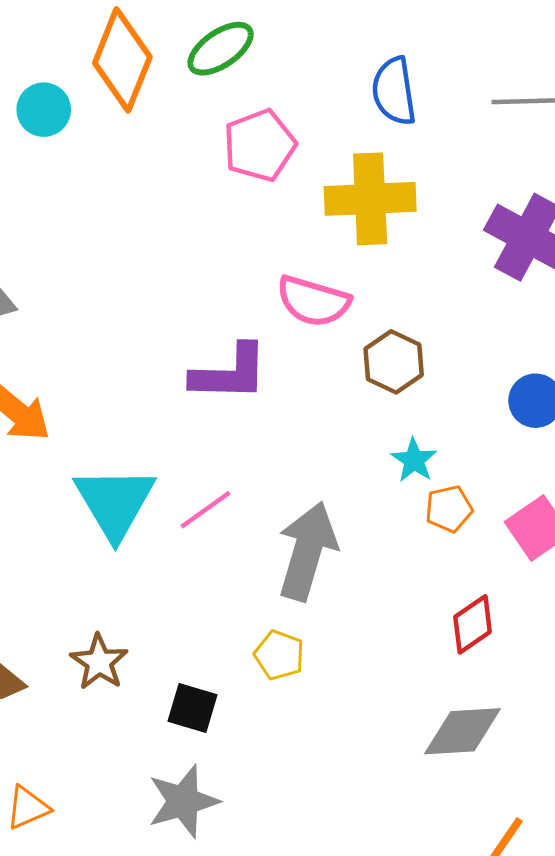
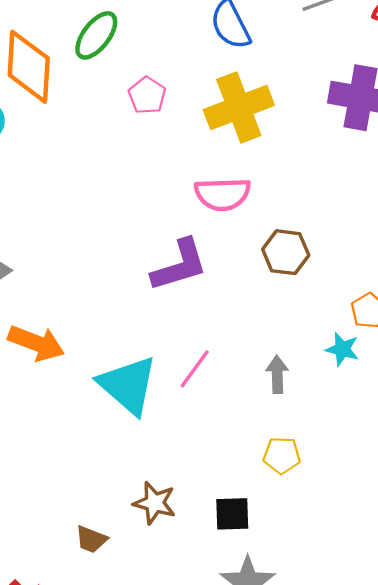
pink pentagon: (260, 145) -> (147, 95), size x0.7
brown hexagon: (394, 362) -> (286, 252), moved
cyan star: (414, 460) -> (342, 349), moved
gray arrow: (307, 551) -> (277, 374), size x0.5

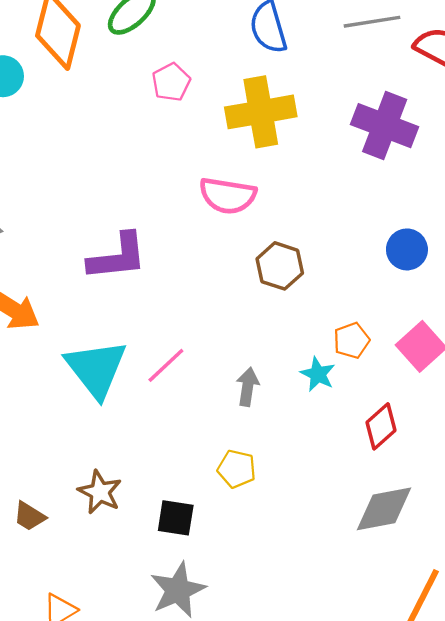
purple L-shape: (180, 265) -> (117, 257), moved

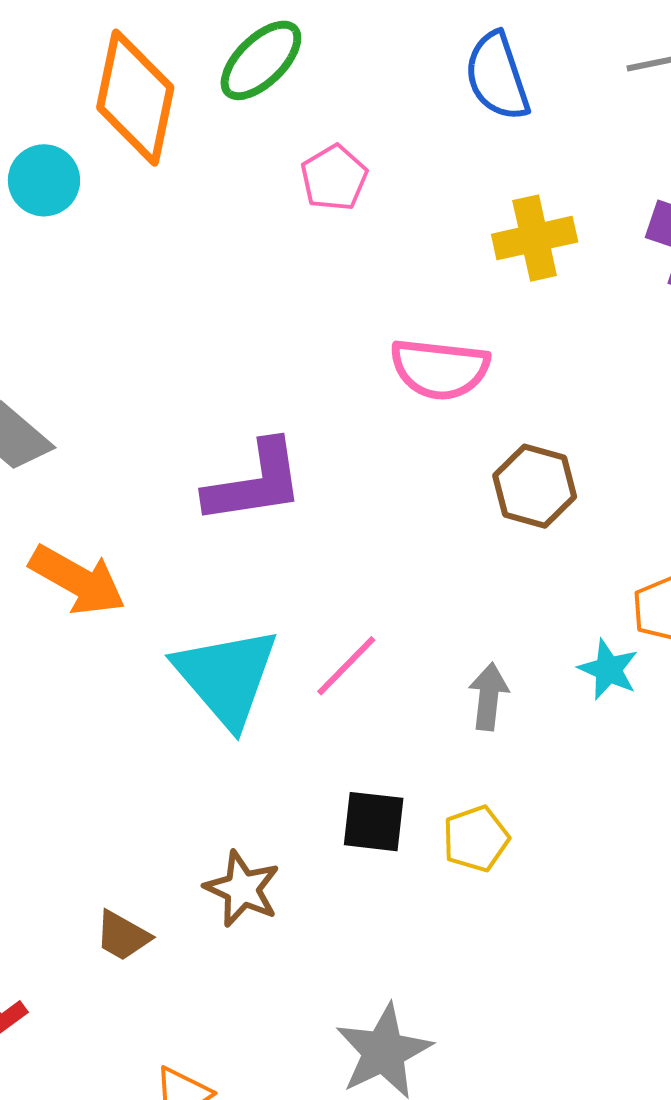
yellow cross: (261, 112) -> (535, 238), moved, size x0.7
yellow pentagon: (237, 469) -> (476, 839), turned -30
black square: (176, 518) -> (374, 822), moved

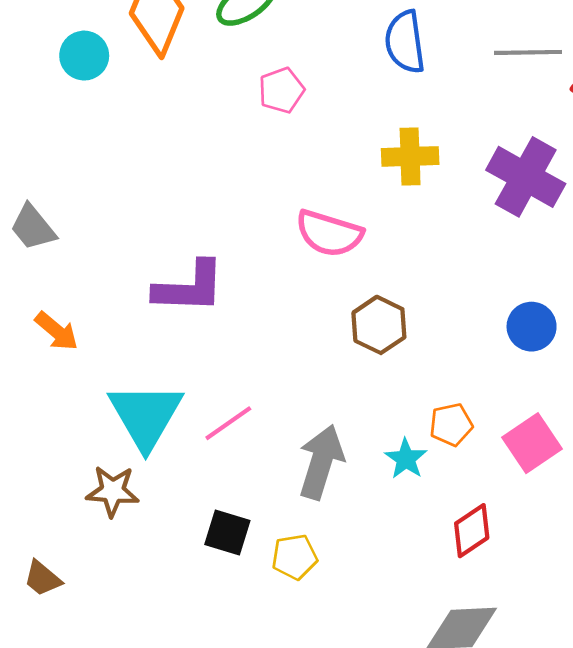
orange arrow: (77, 580) -> (57, 331), size x0.7
gray arrow: (489, 697) -> (321, 462), size x1.6
brown star: (242, 889) -> (113, 491), moved, turned -30

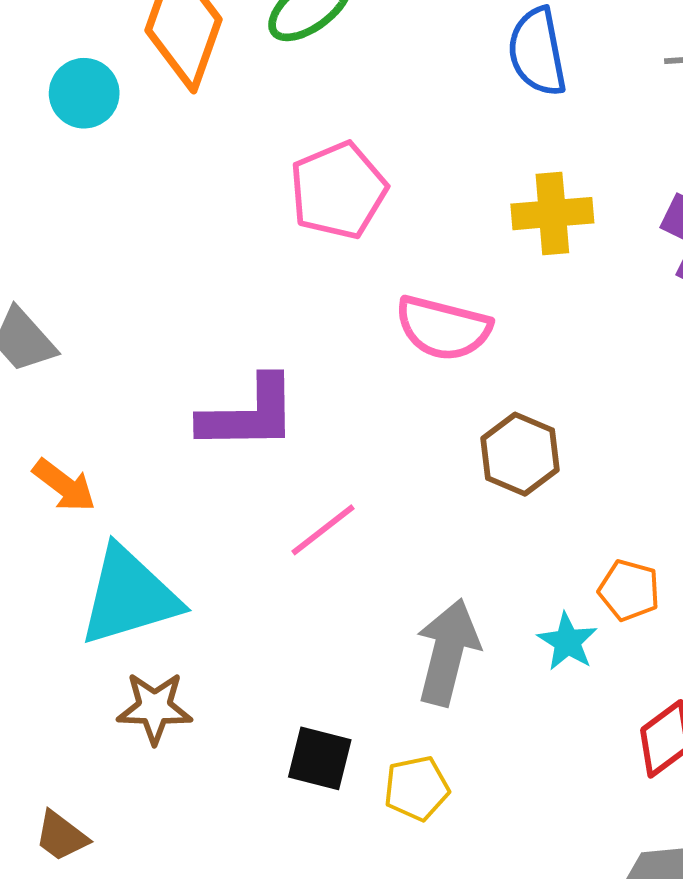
pink pentagon: (281, 90) -> (338, 190), moved, size x1.5
cyan triangle: (146, 416) -> (129, 596), moved, turned 46
pink line: (228, 423) -> (323, 530), moved
orange pentagon: (451, 425) -> (629, 590), turned 30

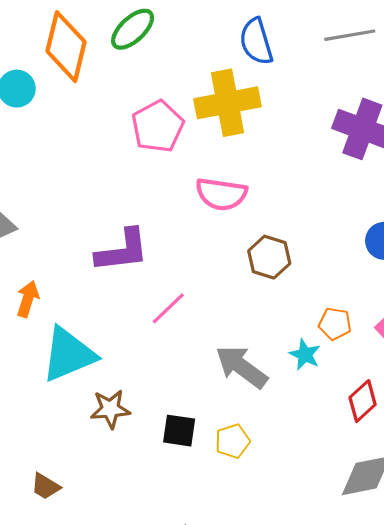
yellow cross: (552, 214) -> (228, 103), moved, size x1.5
orange arrow: (64, 485) -> (28, 299), turned -104
gray arrow: (448, 652) -> (241, 367), turned -62
brown star: (154, 708) -> (110, 409), moved

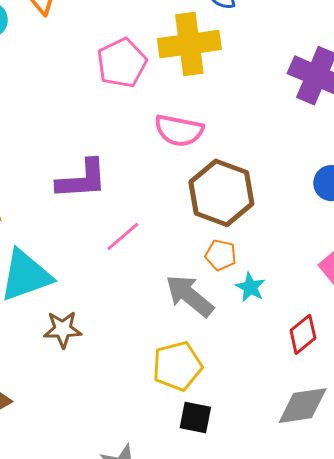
brown hexagon: (269, 257) -> (221, 193), size x1.6
orange pentagon: (335, 324) -> (221, 255), moved
black square: (179, 431) -> (195, 418), moved
yellow pentagon: (232, 441) -> (177, 366), size x1.5

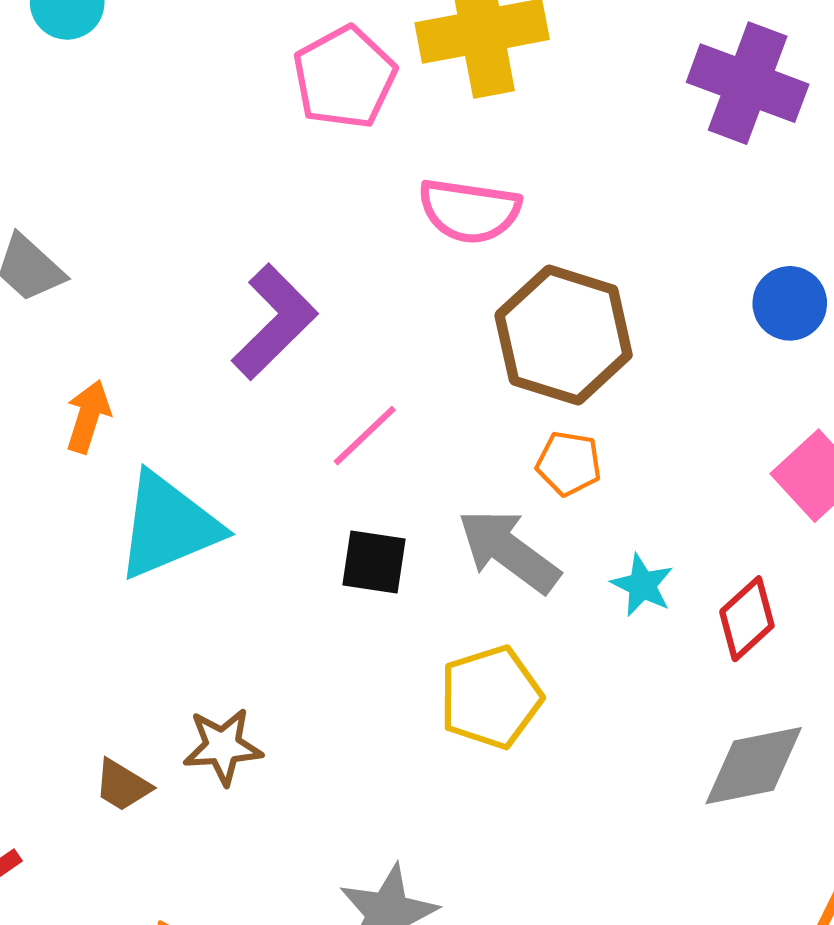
purple L-shape: (82, 179) -> (274, 322), turned -38
cyan star: (250, 287) -> (642, 585), moved
brown star: (63, 329) -> (223, 746), moved
black square: (195, 418) -> (374, 562), moved

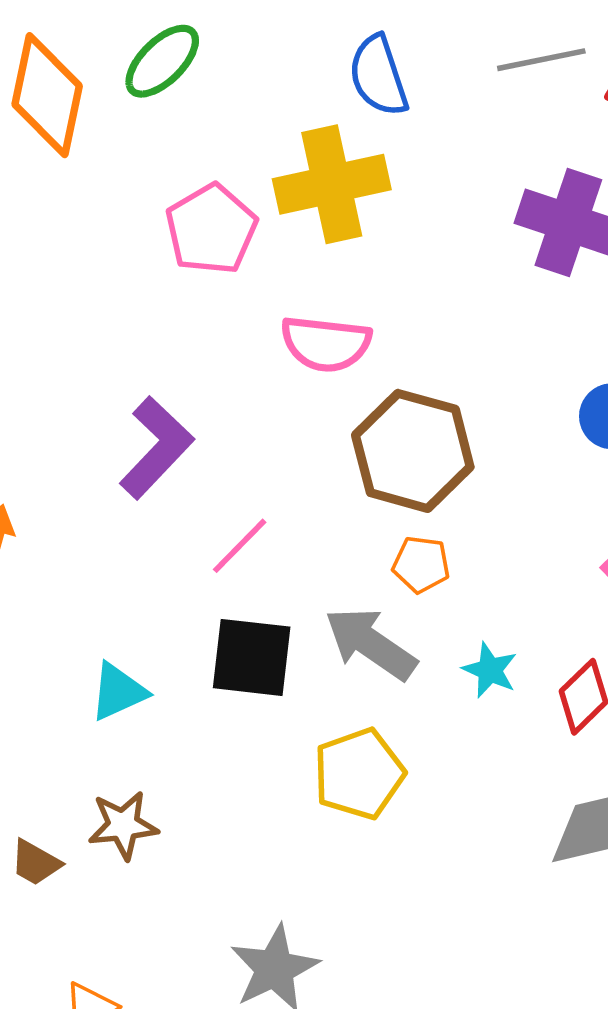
cyan triangle: (168, 526) -> (118, 692), moved, size x0.6
black square: (374, 562) -> (252, 657), size x1.4

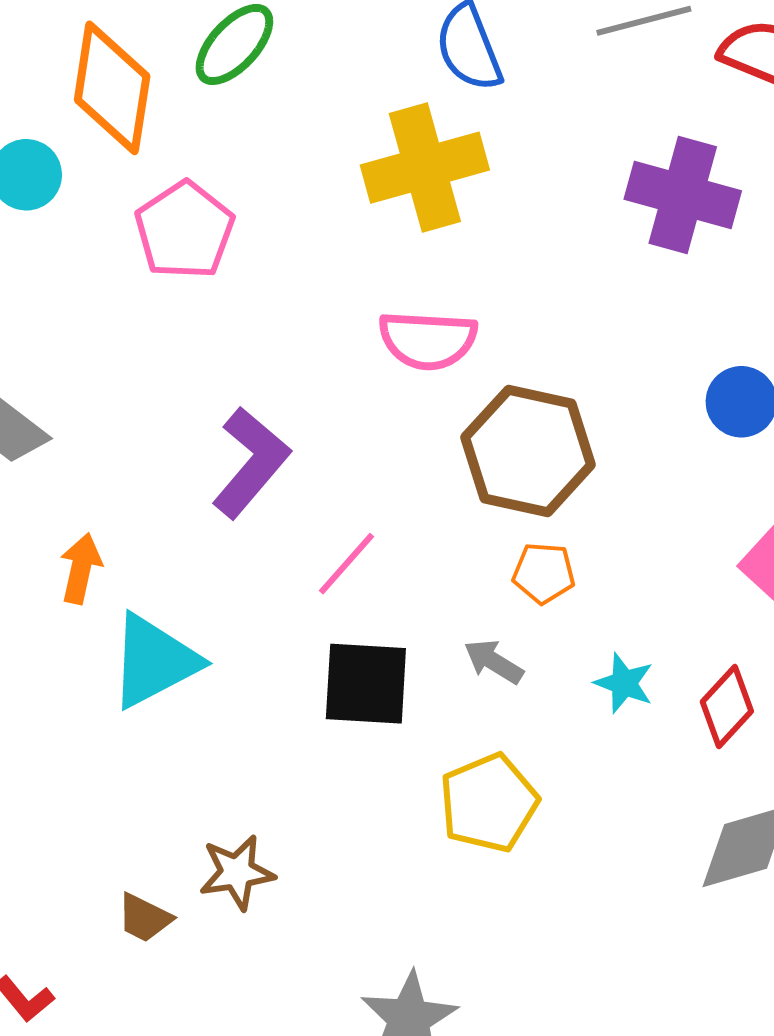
pink pentagon: (211, 229) -> (185, 230), moved
gray arrow: (371, 644) -> (494, 662), size x0.6
cyan triangle: (118, 692) -> (154, 661), moved, size x1.5

